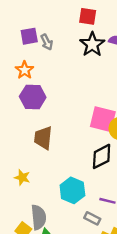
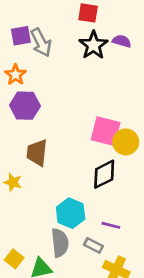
gray arrow: (47, 42) -> (41, 42), size x1.5
yellow star: (22, 178) -> (13, 182), moved
gray semicircle: (39, 217) -> (60, 243), moved

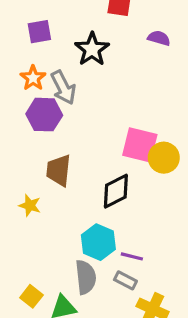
gray arrow: (41, 42) -> (63, 88), moved
black star: (93, 45) -> (92, 49), moved
black diamond: (104, 174) -> (116, 191), moved
purple line: (111, 225) -> (132, 256), moved

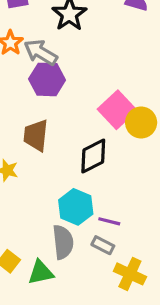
gray arrow: (63, 88) -> (41, 52), turned 148
purple hexagon: (44, 115) -> (47, 79), moved
pink square: (140, 145) -> (117, 110), turned 33

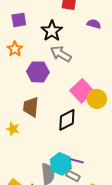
gray arrow: (41, 52) -> (61, 54), moved
cyan hexagon: (76, 207) -> (61, 164), moved

